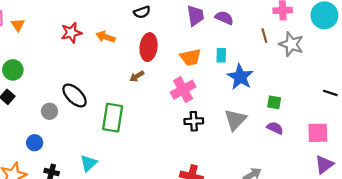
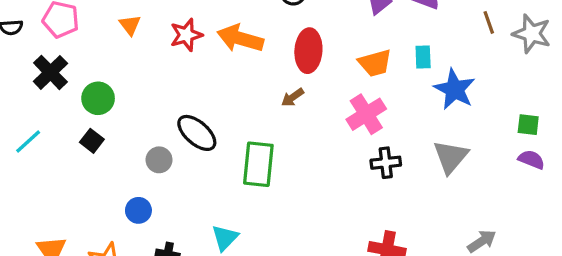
orange triangle: (18, 25) -> (130, 25), moved
orange arrow: (106, 37) -> (240, 38), size x1.5
green square: (274, 102) -> (528, 125), moved
purple semicircle: (275, 128) -> (531, 160), moved

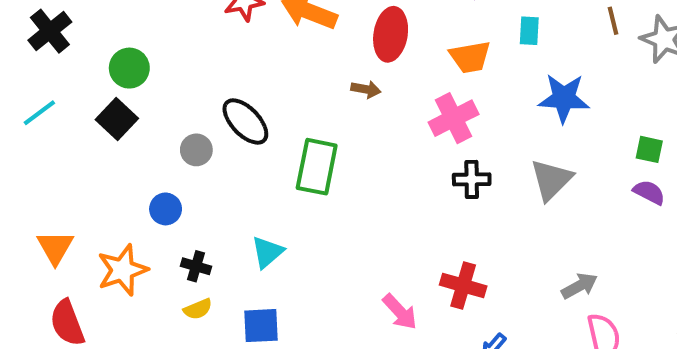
cyan rectangle: (423, 57) -> (529, 31), moved
black cross: (50, 72) -> (50, 31), moved
blue star: (455, 89) -> (564, 98), turned -30
brown arrow: (293, 97) -> (366, 89), turned -140
black square: (92, 141) -> (117, 119), size x1.4

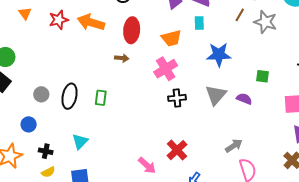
brown line: (613, 21) -> (240, 15), turned 48
black ellipse: (245, 122) -> (70, 96), moved, turned 60
green rectangle: (317, 167) -> (101, 98), size x0.6
purple semicircle: (649, 192) -> (244, 99), moved
red cross: (463, 285) -> (177, 150), turned 35

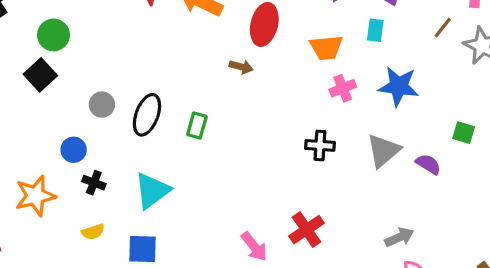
pink cross: (166, 69) -> (343, 88), moved, size x0.7
cyan triangle: (80, 142) -> (152, 191), size x1.4
black cross: (46, 151) -> (94, 183), moved

